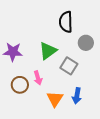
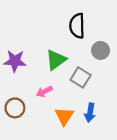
pink arrow: (38, 78) -> (44, 91), turned 80
brown circle: (20, 85) -> (15, 108), moved

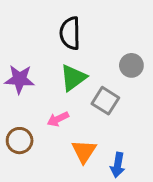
black semicircle: (77, 26) -> (70, 33), moved
blue arrow: (90, 113) -> (118, 165), moved

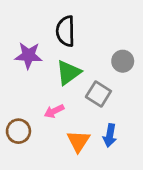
purple star: (20, 79) -> (28, 55), moved
blue arrow: (118, 165) -> (110, 135), moved

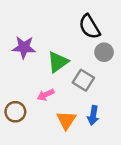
black semicircle: (66, 31) -> (89, 27), moved, turned -30

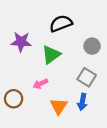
black semicircle: (89, 27) -> (61, 23), moved, turned 100
gray square: (83, 80) -> (87, 77), moved

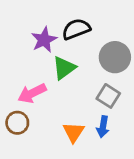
purple star: (21, 42) -> (44, 40), moved, turned -30
gray circle: (92, 46) -> (115, 57), size x1.5
pink arrow: (40, 84) -> (32, 93), moved, size x1.5

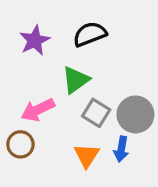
purple star: (44, 40) -> (35, 40), moved
gray circle: (115, 57) -> (135, 114), moved
gray square: (108, 96) -> (96, 113), moved

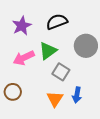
pink arrow: (38, 110) -> (24, 58), moved
gray circle: (135, 114) -> (86, 46), moved

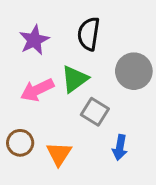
black semicircle: (57, 22) -> (89, 34), turned -60
orange triangle: (55, 99) -> (59, 154), moved

